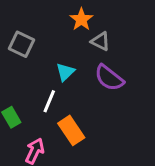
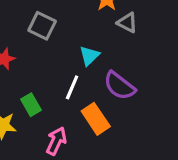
purple semicircle: (109, 78) -> (119, 86), moved

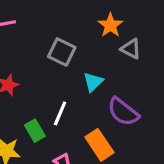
gray square: (42, 26) -> (62, 52), moved
white line: (72, 87) -> (60, 113), moved

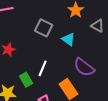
gray triangle: (131, 49) -> (98, 26), moved
cyan triangle: (93, 82) -> (68, 39), moved, turned -40

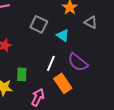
white line: (43, 68) -> (51, 63), moved
green rectangle: (26, 80) -> (22, 74), turned 32

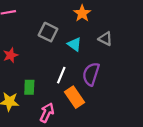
gray triangle: (91, 22) -> (105, 39), moved
purple semicircle: (78, 62) -> (91, 74), turned 70

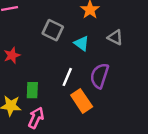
pink arrow: (47, 113) -> (36, 118), moved

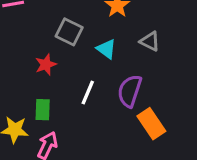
red star: (12, 55) -> (46, 65), moved
orange rectangle: (82, 101) -> (151, 124), moved

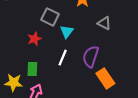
cyan triangle: (106, 49) -> (67, 32), moved, turned 32

